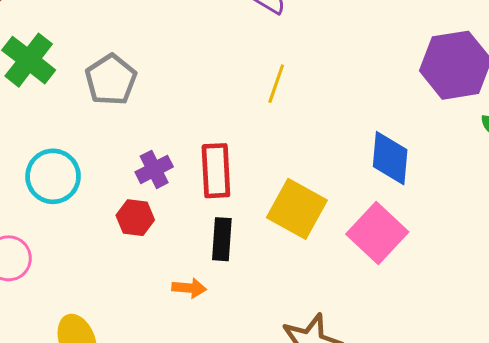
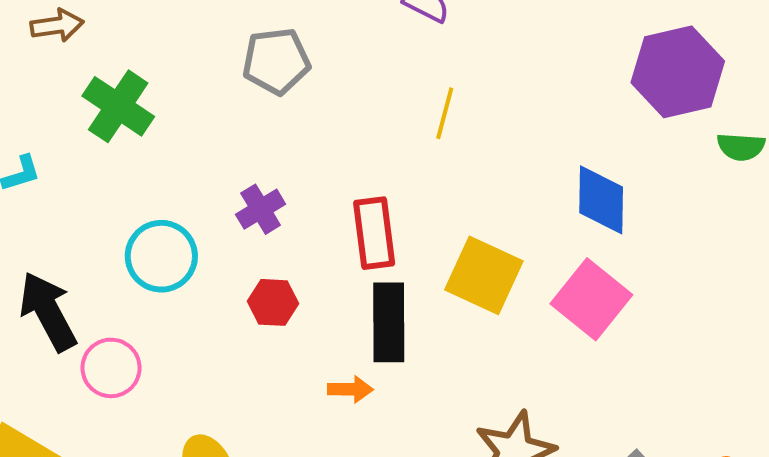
gray pentagon: (111, 80) -> (276, 61), moved, turned 30
purple cross: (154, 169) -> (261, 209), moved
black rectangle: (222, 239) -> (389, 322), size x1.4

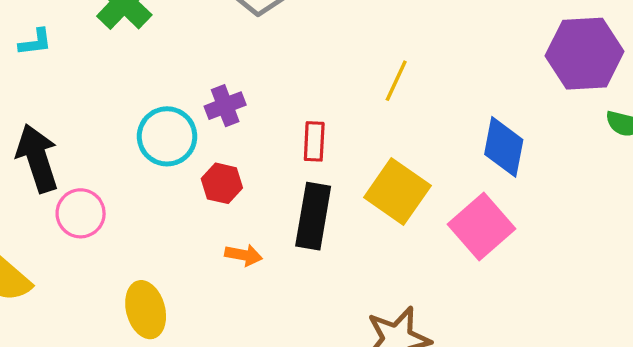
yellow line: (445, 113) -> (396, 81), moved
red rectangle: (374, 233) -> (314, 141), size x0.7
cyan circle: (161, 256) -> (167, 136), moved
orange arrow: (350, 389) -> (244, 255), moved

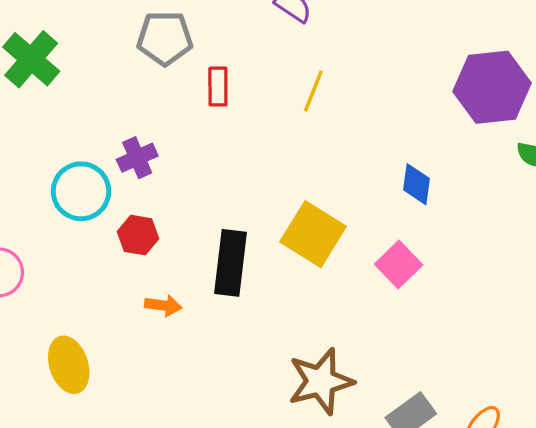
yellow line: (396, 81) -> (313, 91), moved
red rectangle: (314, 141) -> (218, 87), moved
blue diamond: (504, 147) -> (417, 184), size x0.7
pink square: (482, 226) -> (399, 265), size x0.7

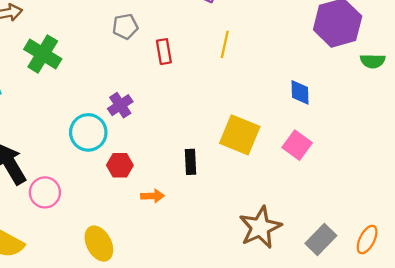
gray pentagon: (165, 38) -> (125, 27), size x0.7
red hexagon: (138, 235) -> (120, 165), moved
black rectangle: (231, 263) -> (191, 162), size x0.6

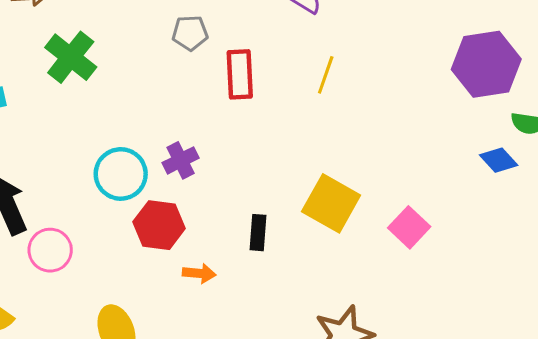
red rectangle: (164, 52) -> (240, 74), size x1.4
blue diamond: (300, 92) -> (499, 160), moved, turned -48
purple cross: (120, 105) -> (181, 160), moved
red hexagon: (120, 165) -> (159, 225), size x1.4

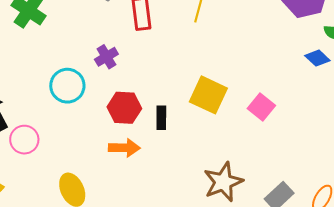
purple cross: (181, 160) -> (106, 57), moved
red hexagon: (159, 225) -> (124, 108), moved
orange arrow: (199, 273) -> (124, 148), size x1.4

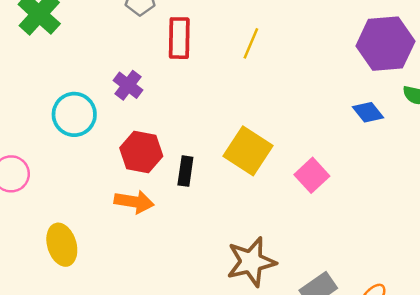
purple cross: (106, 57) -> (128, 85), turned -30
blue diamond: (317, 58) -> (368, 112), moved

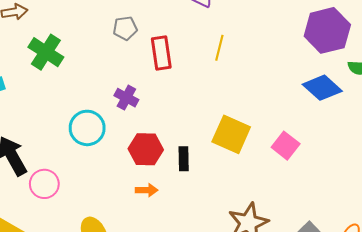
blue diamond: (368, 112) -> (322, 88), size x1.5
orange arrow: (134, 202) -> (147, 190), size x0.7

